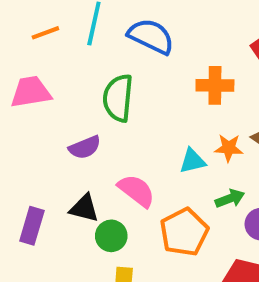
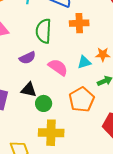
orange cross: (215, 85) -> (79, 23), moved
pink semicircle: (136, 191) -> (58, 67), moved

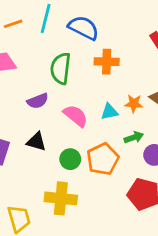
green circle: (44, 103) -> (70, 159), moved

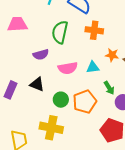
orange star: (134, 104) -> (112, 55), moved
pink semicircle: (76, 116) -> (68, 68), turned 126
green arrow: (134, 137) -> (109, 88), turned 72

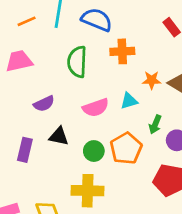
purple semicircle: (41, 55) -> (44, 104), moved
green arrow: (109, 88) -> (155, 124), turned 64

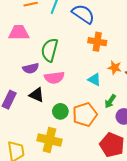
green semicircle: (77, 62) -> (50, 50), moved
cyan triangle: (129, 101) -> (94, 80), turned 32
pink semicircle: (96, 108) -> (54, 78), moved

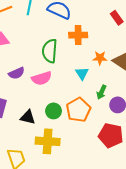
green semicircle: (50, 50) -> (50, 51), moved
cyan triangle: (94, 80) -> (82, 73), turned 40
black triangle: (37, 95) -> (28, 117), moved

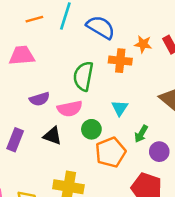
orange star: (100, 58) -> (143, 44), moved
green circle: (54, 111) -> (91, 129), moved
black triangle: (28, 117) -> (53, 136), moved

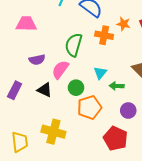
pink semicircle: (70, 109) -> (60, 70), turned 132
green arrow: (141, 134) -> (117, 86), moved, turned 56

